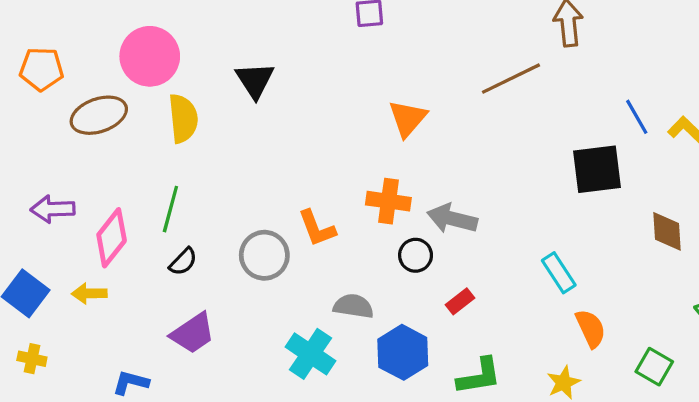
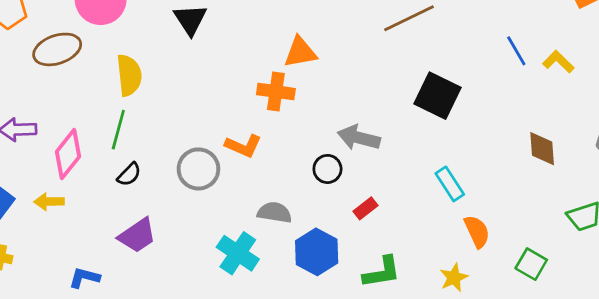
yellow semicircle: (183, 118) -> (129, 75), moved
orange triangle: (408, 118) -> (300, 52), moved, turned 39
black square: (597, 169) -> (438, 96), moved, turned 33
orange cross: (388, 201) -> (276, 92), moved
orange L-shape: (317, 228) -> (243, 146), turned -45

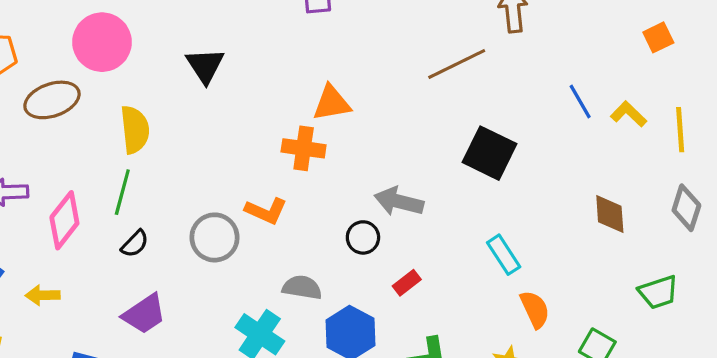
yellow arrow: (49, 202) -> (43, 295), moved

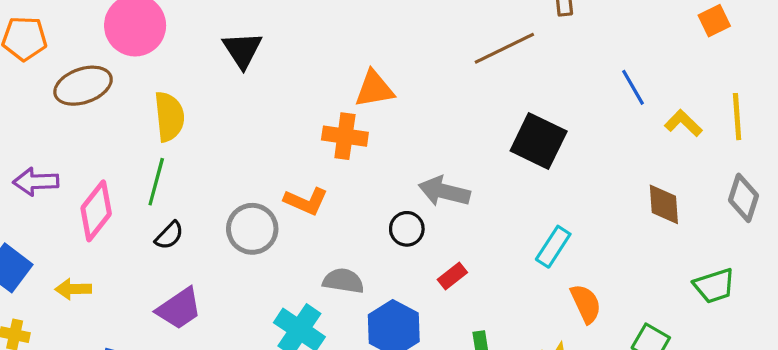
yellow L-shape: (629, 114) -> (683, 123), moved
cyan rectangle: (504, 255) -> (553, 247), turned 66

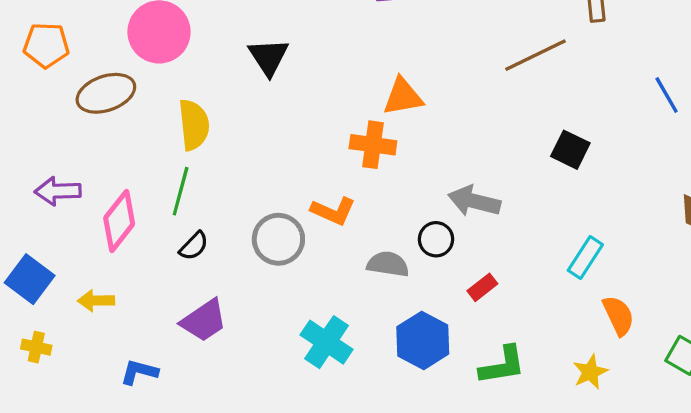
black square: (539, 141) -> (570, 150), size x0.7
gray semicircle: (343, 281) -> (388, 264), moved

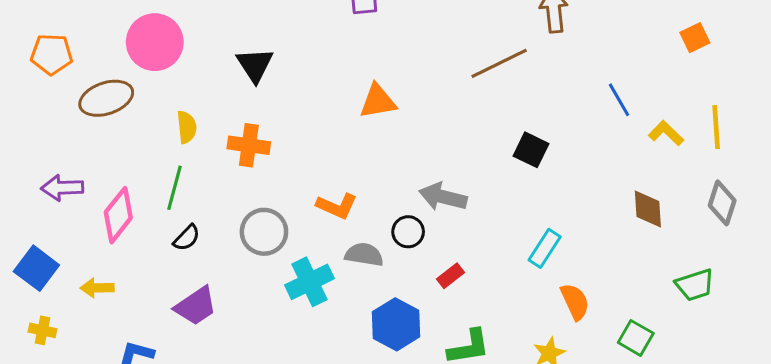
yellow semicircle: (194, 125) -> (187, 127), size x0.7
orange cross: (373, 145) -> (249, 145), moved
orange L-shape: (333, 211) -> (337, 206), moved
cyan cross: (327, 342) -> (309, 282), moved, turned 30

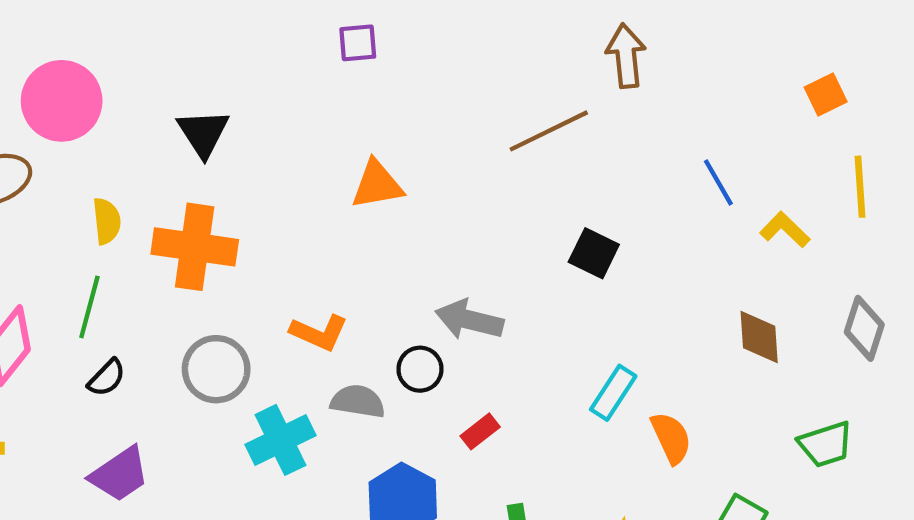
yellow line: (716, 127) -> (860, 187), moved
orange cross: (249, 145) -> (195, 247), size x1.4
orange semicircle: (575, 302) -> (671, 438), moved

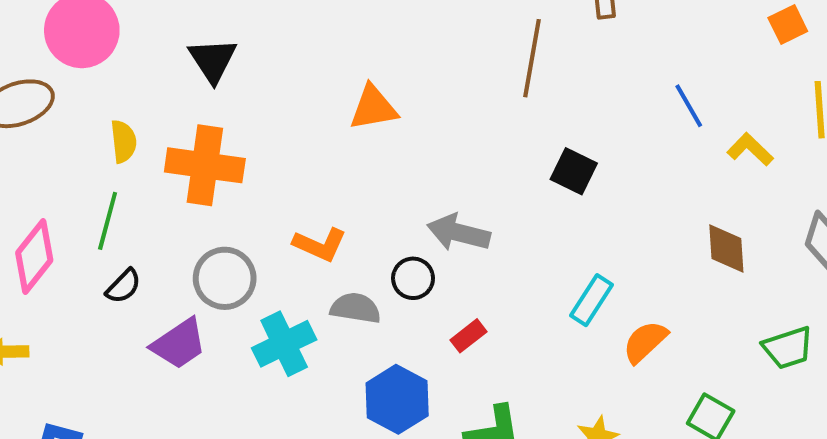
brown line: (549, 131) -> (532, 58), turned -54
orange semicircle: (671, 438) -> (645, 342), turned -108
purple trapezoid: (120, 474) -> (179, 344), moved

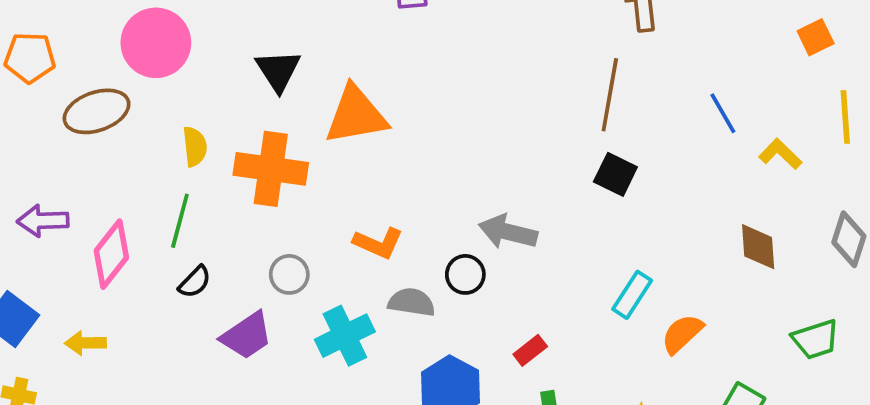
brown line: (532, 58) -> (610, 95), moved
orange triangle: (373, 108) -> (356, 115), moved, size x1.4
gray circle: (225, 278) -> (289, 274), size x0.7
red rectangle: (469, 336) -> (530, 350), moved

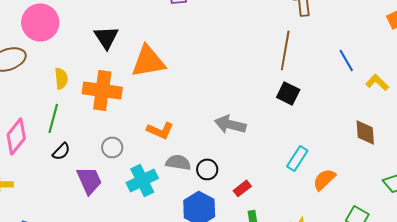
black circle: (465, 274) -> (207, 169), moved
purple trapezoid: (247, 336) -> (89, 180), turned -80

